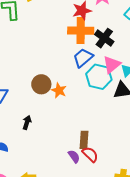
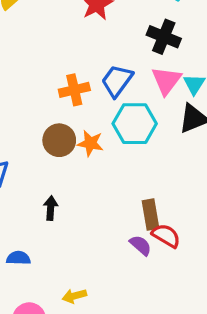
orange cross: (81, 31) -> (74, 90), moved, size x0.7
black cross: (104, 38) -> (164, 37), moved
cyan hexagon: (99, 77) -> (135, 124), moved

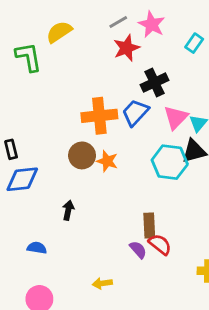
black cross: (164, 37) -> (155, 82), moved, turned 36
orange cross: (74, 90) -> (99, 116), size x1.4
cyan hexagon: (135, 124) -> (170, 162), moved
yellow arrow: (74, 296) -> (102, 283), moved

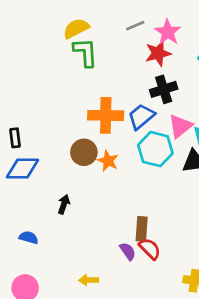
red star: (126, 48) -> (158, 53), moved
green L-shape: (29, 57) -> (85, 52), moved
cyan hexagon: (170, 162) -> (155, 149), moved

